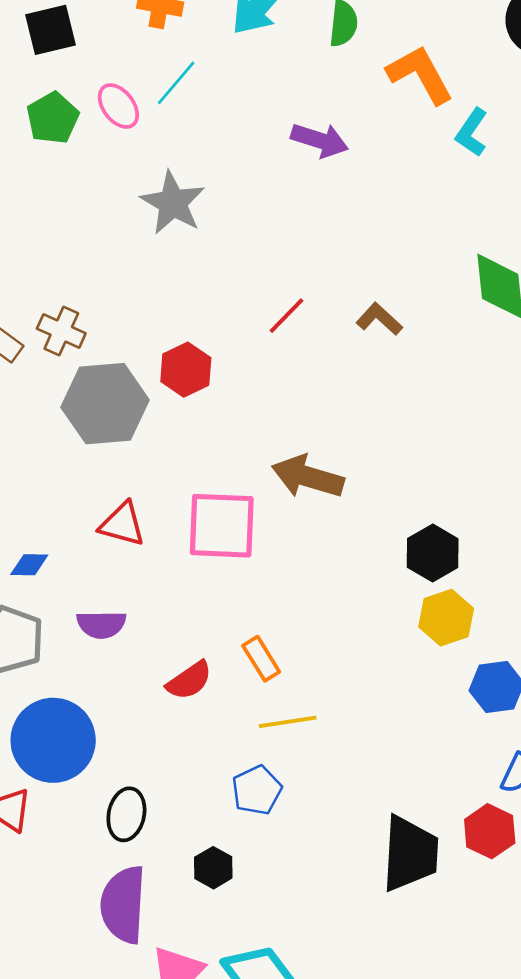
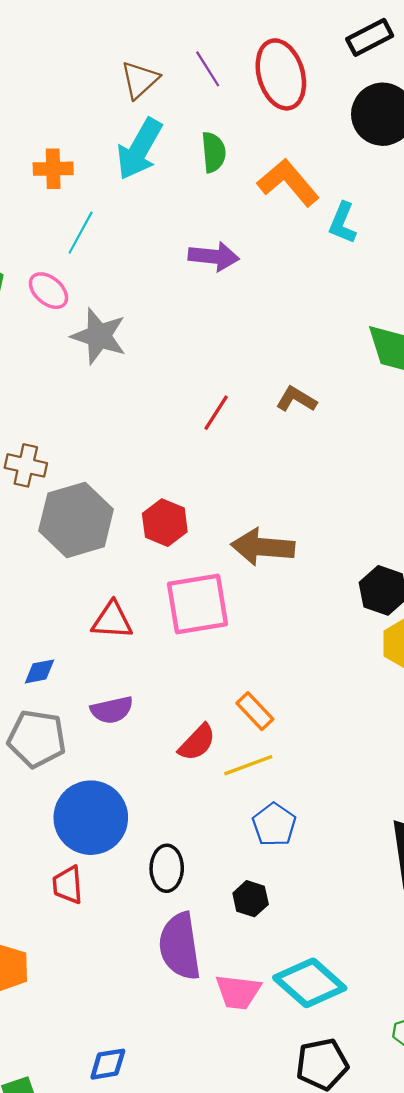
pink ellipse: (118, 106) -> (48, 291), moved
red hexagon: (186, 370) -> (165, 523), moved
yellow line: (288, 722) -> (248, 765), moved

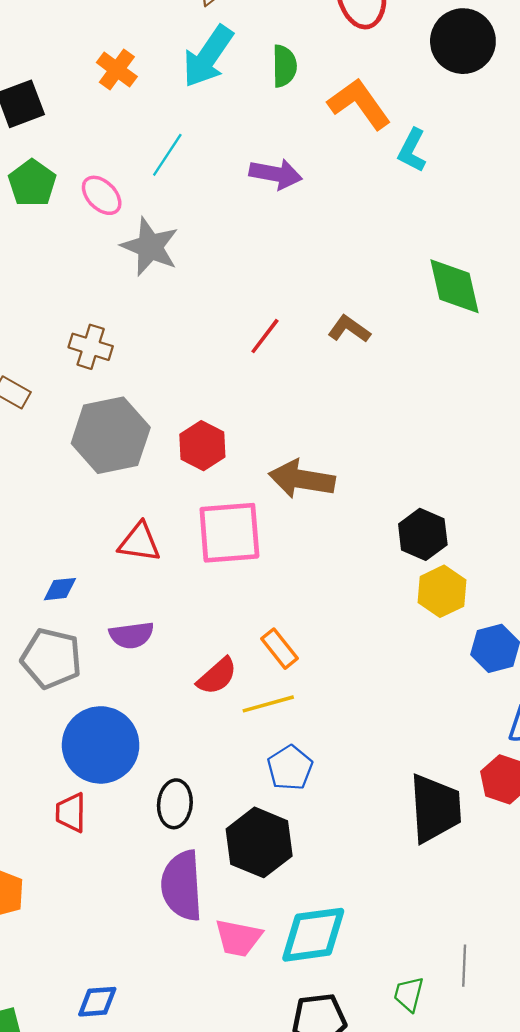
orange cross: (53, 169) -> (117, 70), turned 33
cyan line: (81, 233) -> (167, 155), moved
brown cross: (26, 465) -> (91, 347), moved
black hexagon: (251, 899) -> (259, 842), size x1.8
cyan diamond: (310, 983) -> (313, 935), turned -54

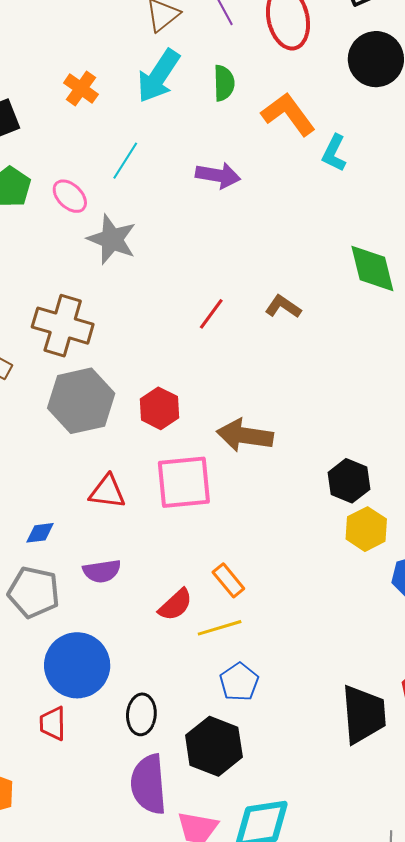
brown cross: (91, 347) -> (63, 326), size x1.6

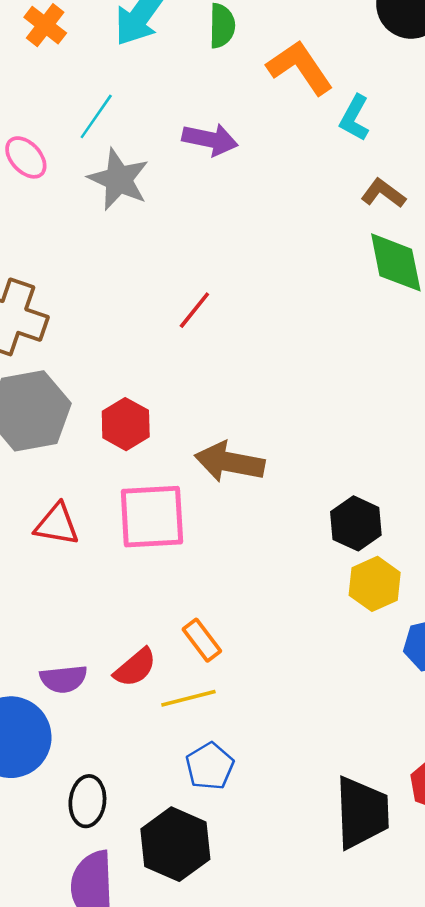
gray star: (112, 239) -> (119, 179), moved
brown L-shape: (283, 307) -> (383, 193), moved
purple semicircle: (102, 571) -> (64, 679), moved

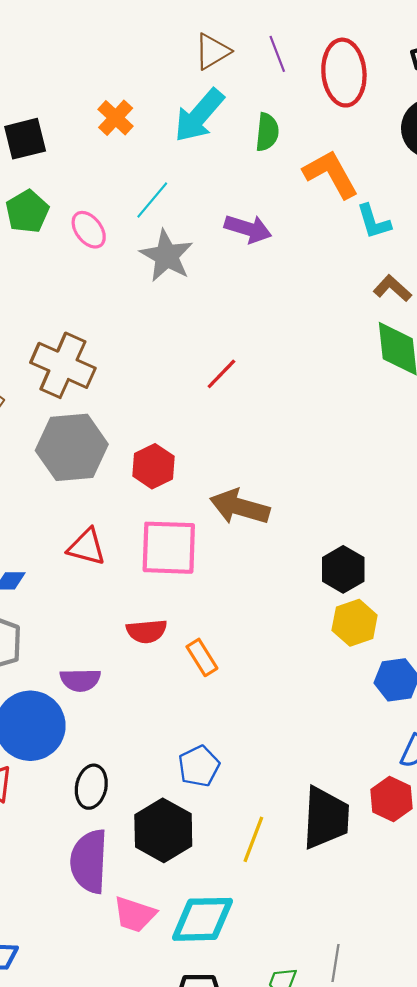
cyan L-shape: (355, 118) -> (374, 222), turned -51
red semicircle: (135, 668) -> (147, 631), moved, turned 30
yellow line: (188, 698) -> (253, 839), moved, turned -60

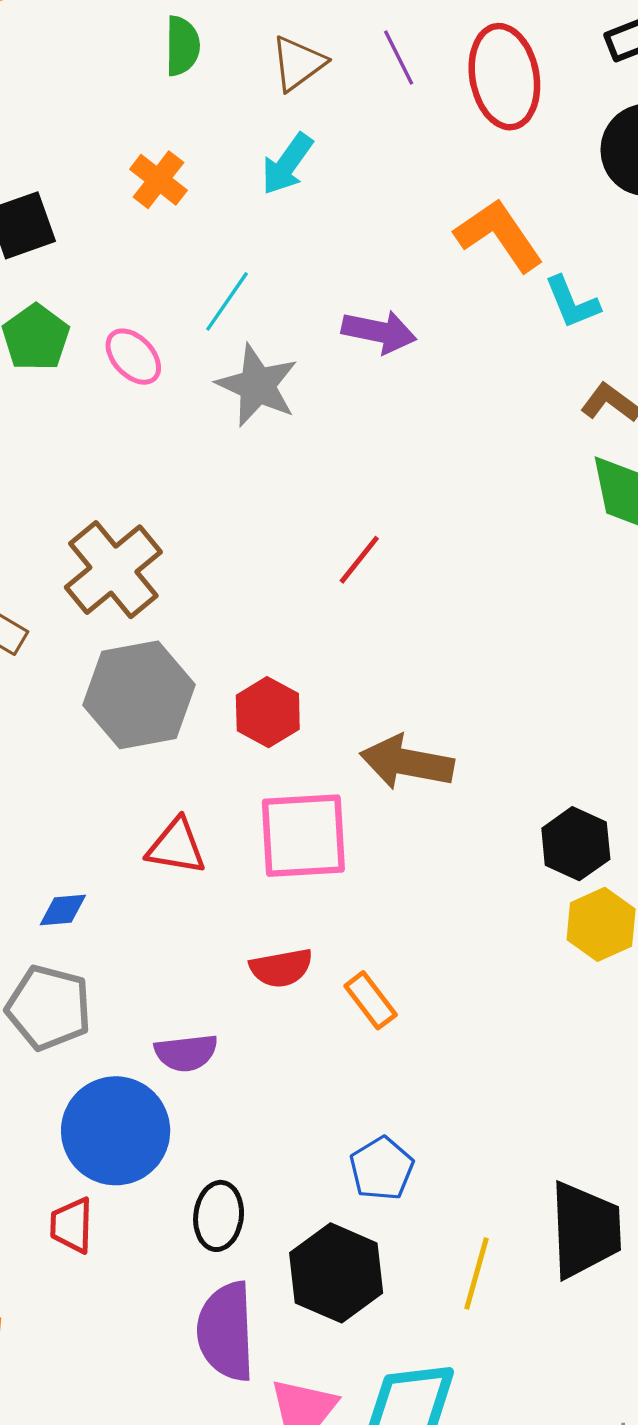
cyan arrow: (199, 115) -> (287, 164), size x0.7
green semicircle: (267, 132) -> (182, 46), moved
brown cross: (63, 365) -> (113, 570), turned 32

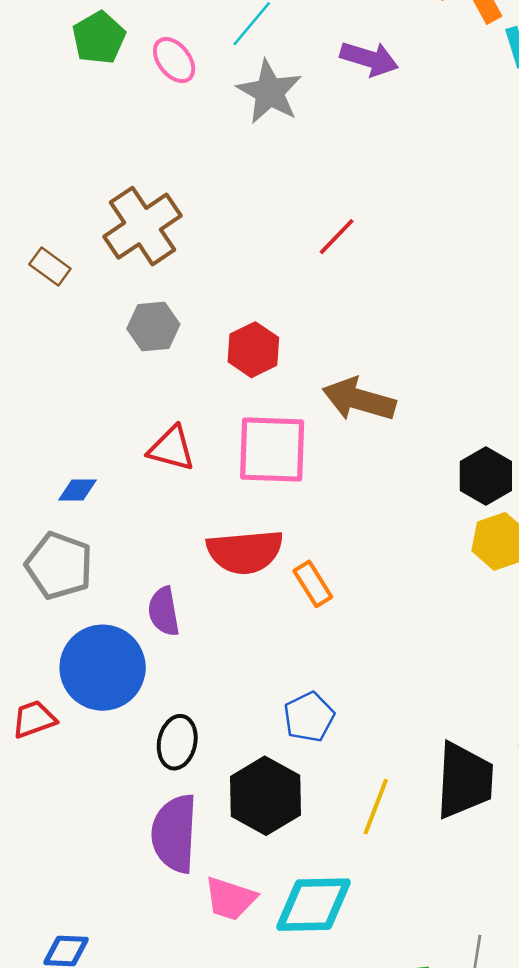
gray hexagon: (139, 695) -> (153, 327), size x0.6
red semicircle: (281, 968) -> (245, 552), size x1.5
purple semicircle: (186, 1053) -> (164, 611), turned 81
red trapezoid: (72, 1225) -> (34, 719), moved, turned 63

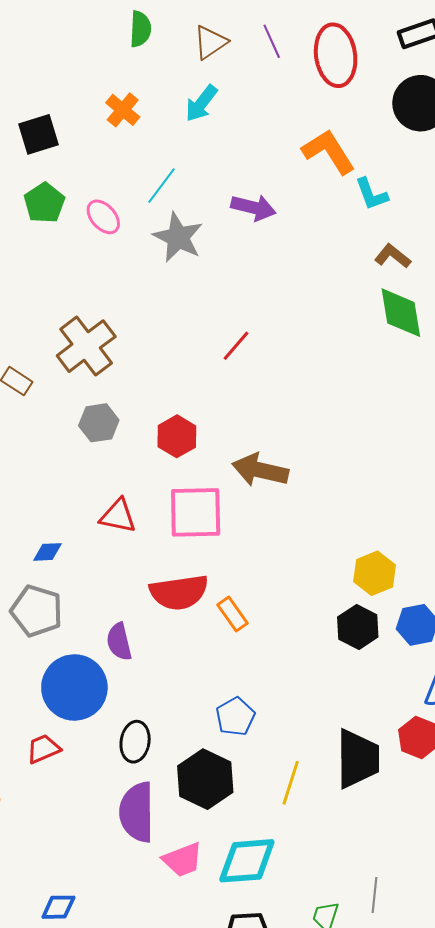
black hexagon: (486, 476) -> (358, 627), moved
red trapezoid: (34, 719) -> (43, 749), moved
pink trapezoid: (230, 899) -> (183, 860), turned -36

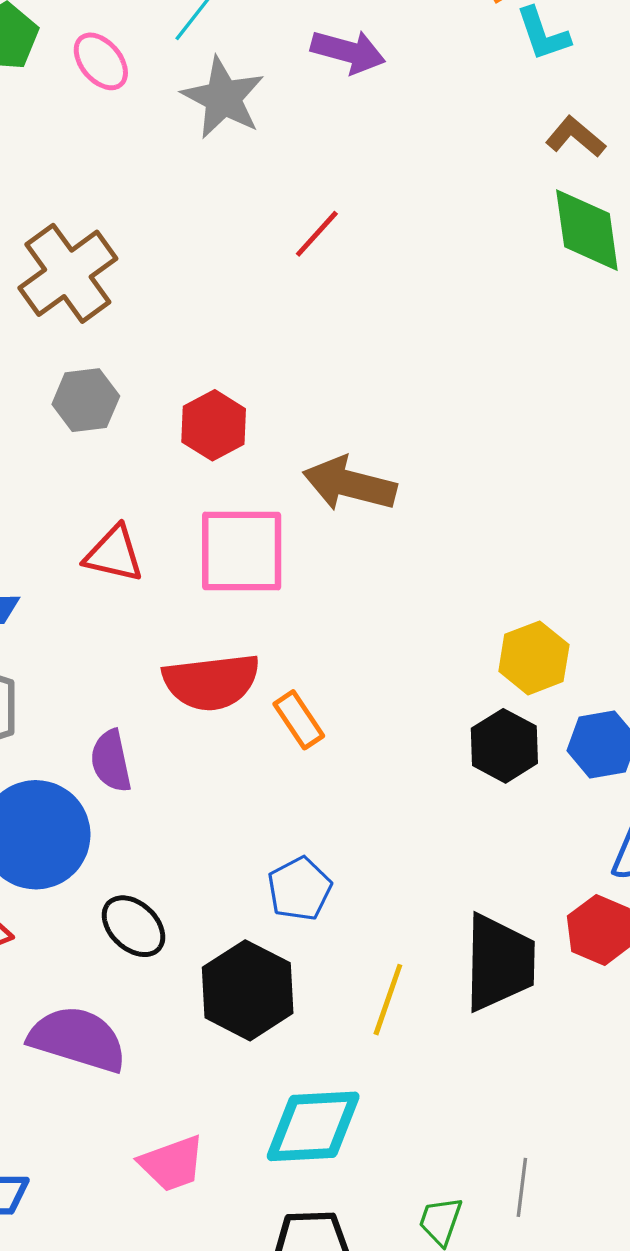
red line: (236, 346) -> (317, 234), moved
black ellipse: (135, 742) -> (134, 926), turned -57
purple semicircle: (137, 812) -> (78, 1039), moved, turned 106
pink trapezoid: (183, 860) -> (172, 1163), moved

